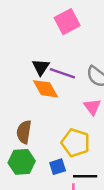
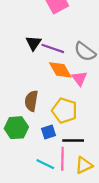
orange diamond: (46, 89) -> (60, 70), moved
brown semicircle: (24, 132) -> (31, 101), moved

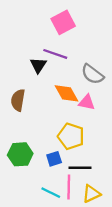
purple line: (53, 48) -> (55, 54), moved
pink triangle: (80, 78) -> (87, 102), turned -42
brown semicircle: (31, 101) -> (18, 100), moved

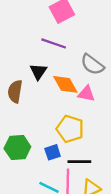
black triangle: (38, 65) -> (38, 72), moved

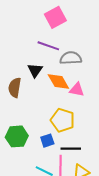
gray semicircle: (92, 65) -> (71, 58), moved, turned 140

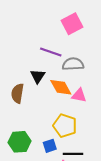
pink square: (55, 17) -> (72, 24), moved

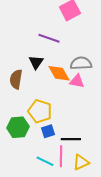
gray semicircle: (73, 64) -> (81, 63), moved
yellow pentagon: (65, 126) -> (40, 111), moved

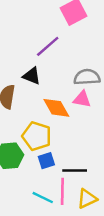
purple line: (49, 38) -> (48, 46), turned -60
black triangle: (36, 62) -> (32, 76), turned -42
orange diamond: (59, 73) -> (56, 108), moved

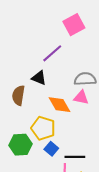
blue square: (46, 161) -> (51, 149), turned -32

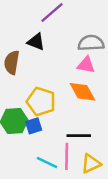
orange diamond: (59, 105) -> (82, 92), moved
blue square: (51, 149) -> (34, 126), moved, turned 32

